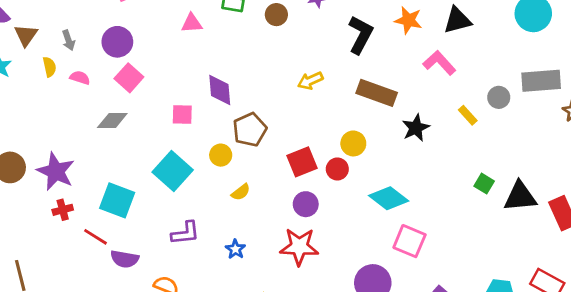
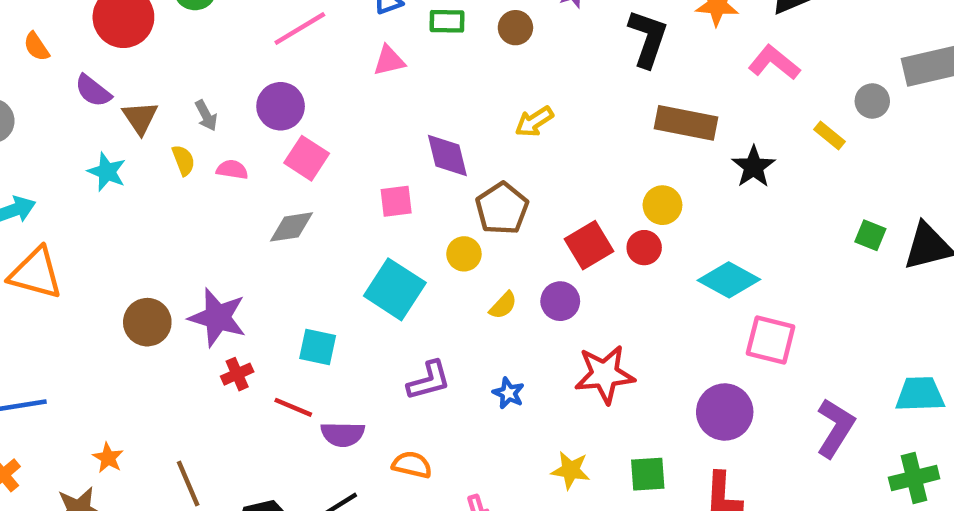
yellow arrow: (310, 81) -> (534, 122), moved
cyan square: (117, 200) -> (318, 347), size x0.7
purple circle: (306, 204) -> (560, 301), moved

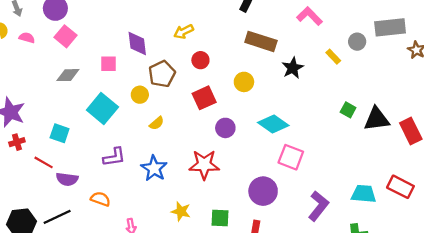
gray diamond: (291, 227) -> (68, 75), moved
red circle: (644, 248) -> (200, 60), moved
purple circle: (560, 301) -> (225, 128), moved
blue star: (508, 393) -> (154, 168), size x1.6

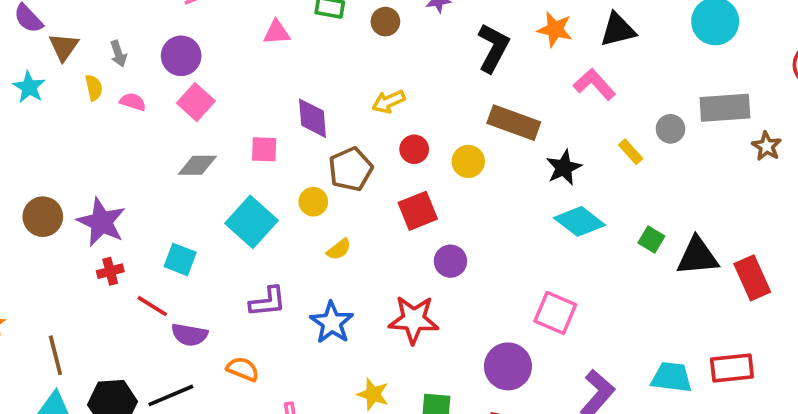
yellow circle: (244, 82) -> (468, 161), moved
cyan diamond: (273, 124) -> (579, 221), moved
red rectangle: (400, 187) -> (732, 368), turned -35

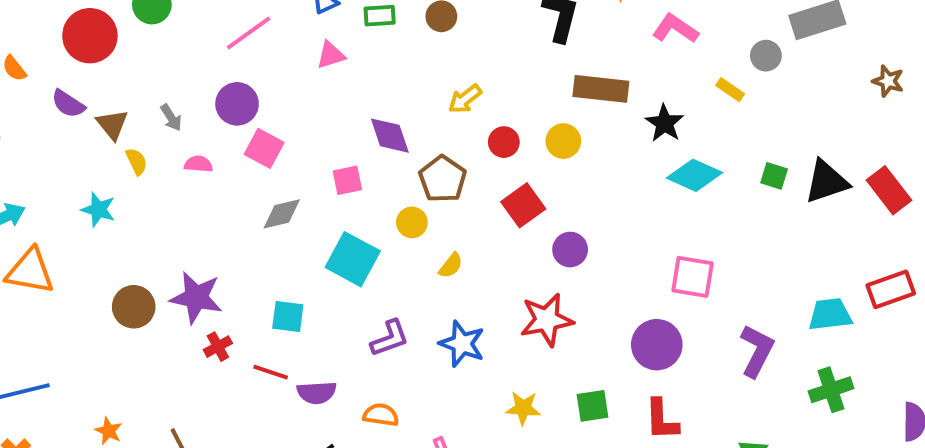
cyan star: (29, 87) -> (98, 210), moved
yellow semicircle: (94, 88) -> (136, 161), moved
brown star: (767, 146) -> (888, 81), moved

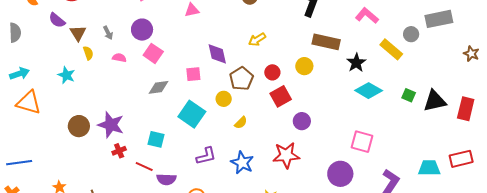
yellow rectangle: (730, 90) -> (391, 49), size x1.6
red circle: (504, 142) -> (272, 72), moved
red rectangle: (889, 190) -> (466, 109), turned 45

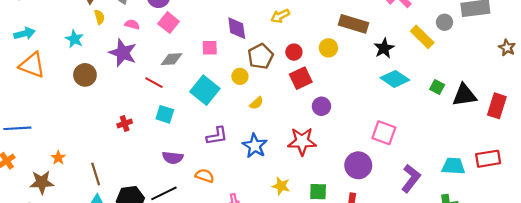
purple star: (111, 125) -> (123, 53), moved
brown circle: (79, 126) -> (85, 75), moved
red line: (144, 167) -> (154, 83), moved

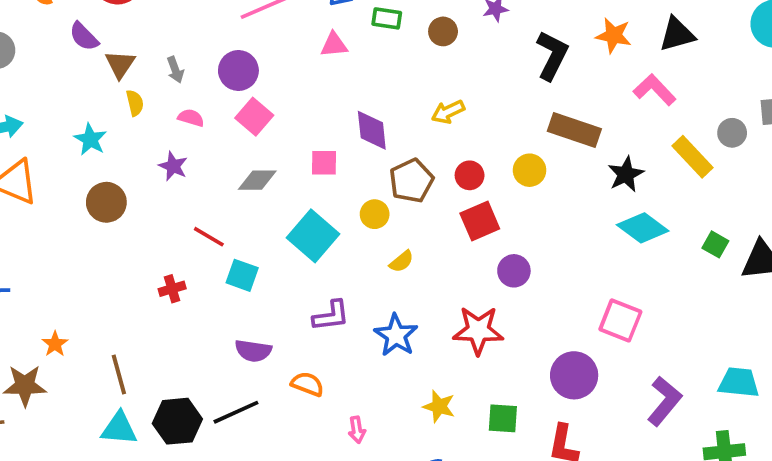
purple star: (123, 53) -> (173, 166), size x0.6
red line: (154, 83) -> (209, 237), moved

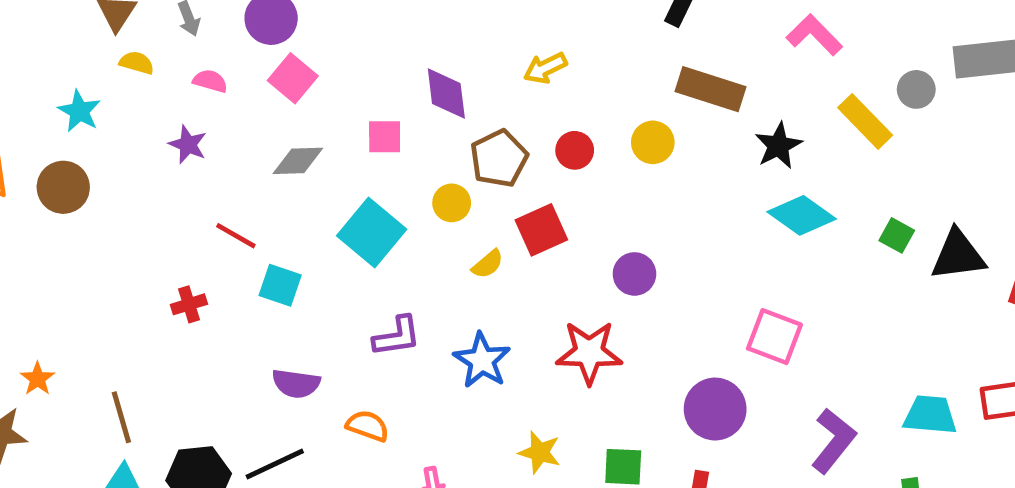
yellow semicircle: (135, 103) -> (137, 63), turned -60
brown circle: (106, 202) -> (63, 187), moved
red square: (480, 221) -> (541, 230), moved

